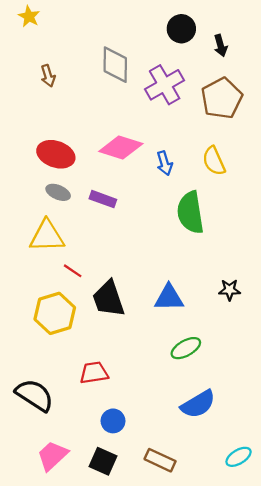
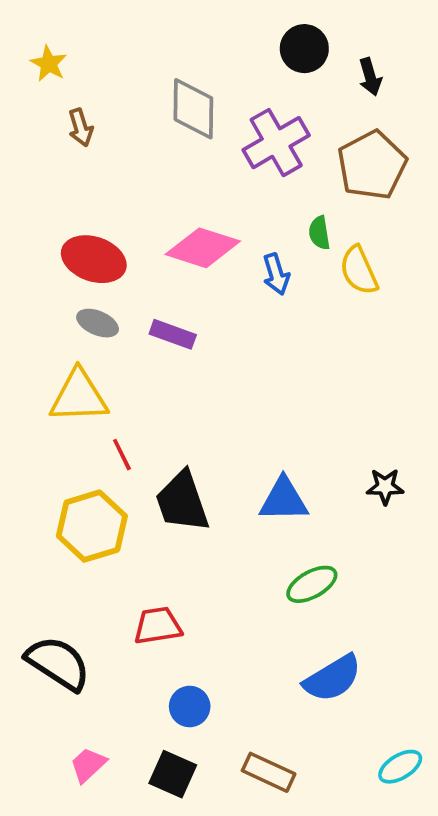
yellow star: (29, 16) -> (49, 64), moved
green semicircle: (190, 213) -> (319, 233), moved, size x0.5
red line: (73, 271) -> (122, 455), turned 30
pink trapezoid: (52, 456) -> (88, 765), size x0.7

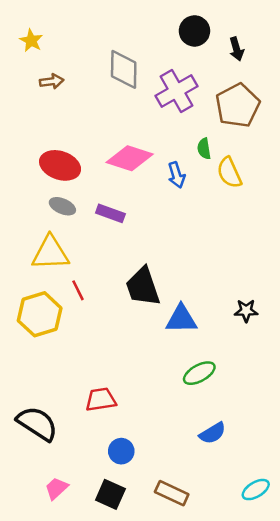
brown arrow: (81, 128) -> (52, 81), turned -80
black trapezoid: (182, 502) -> (143, 287), moved
yellow hexagon: (92, 526) -> (40, 314), moved
blue semicircle: (332, 678) -> (212, 433), size x0.7

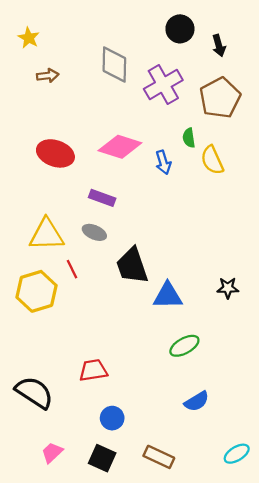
gray ellipse: (62, 206) -> (94, 232), moved

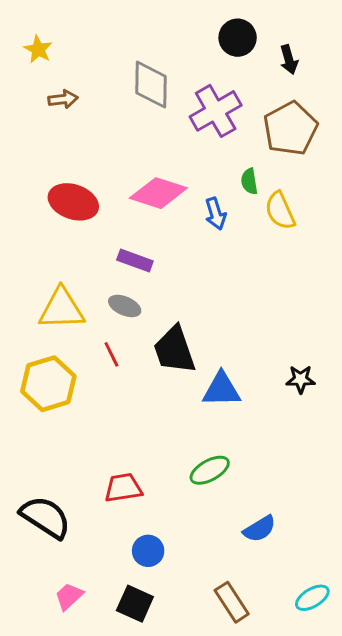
red line: (72, 269) -> (111, 354), moved
green ellipse: (184, 346) -> (210, 470), moved
brown rectangle: (159, 457) -> (232, 602), moved, turned 32

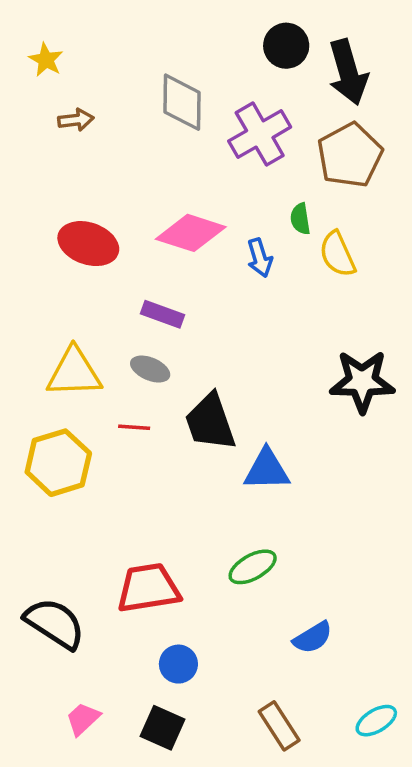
black arrow: (289, 60) -> (348, 72), size x1.8
red line: (111, 354) -> (134, 427), turned -60
black star: (301, 379) -> (362, 381), moved, size x1.8
red trapezoid: (123, 488) -> (148, 588), size x1.4

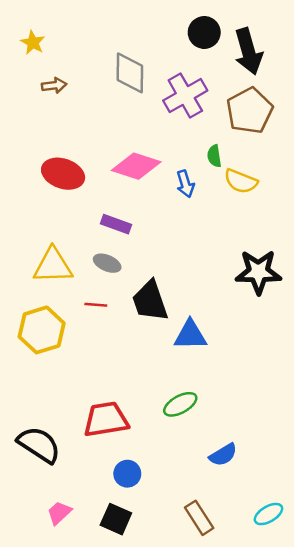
yellow semicircle: (337, 254) -> (241, 181), turned -44

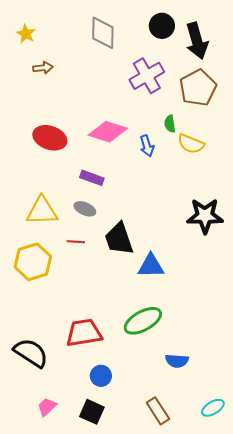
gray diamond: (130, 73) -> (103, 33), moved
green ellipse: (180, 404) -> (143, 321), size x1.4
blue semicircle: (223, 455) -> (177, 361), turned 35

